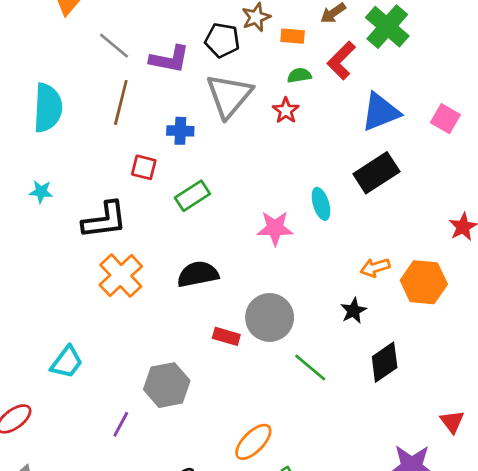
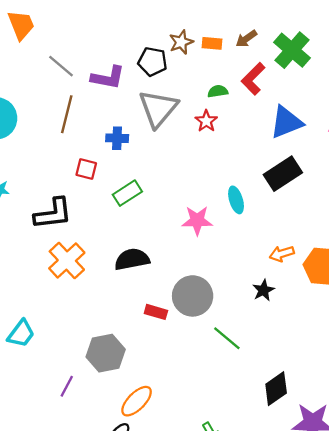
orange rectangle: (293, 36) -> (212, 43), moved
black diamond: (385, 362) -> (276, 389), moved
orange ellipse: (253, 442) -> (137, 401), moved

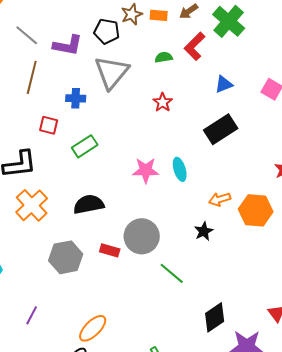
red star: (206, 121) -> (163, 102), moved
blue triangle: (286, 122) -> (224, 84), size x0.6
cyan ellipse: (236, 200) -> (180, 169), moved
gray hexagon: (106, 353) -> (66, 257), moved

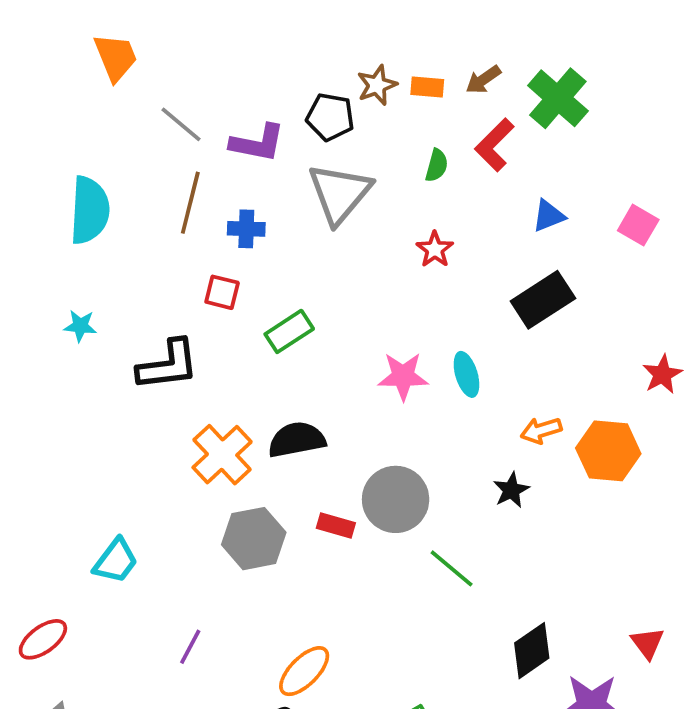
green semicircle: (164, 57) -> (437, 165), turned 114
blue cross: (76, 98) -> (246, 229), moved
orange cross: (32, 205) -> (222, 455), moved

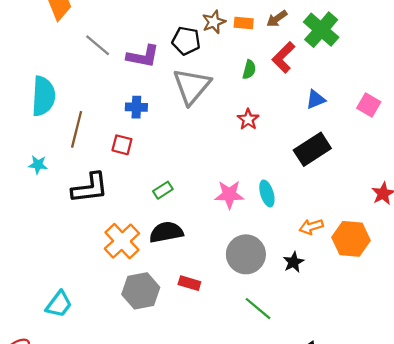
brown line: (190, 203) -> (77, 129), moved
green rectangle: (289, 331) -> (163, 190), moved, size x0.7
gray circle: (396, 499) -> (246, 254), moved

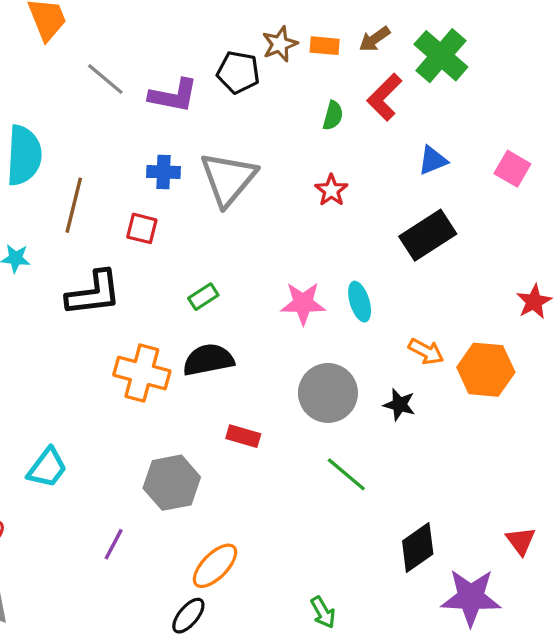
gray triangle: (192, 86) -> (228, 179), moved
orange arrow: (311, 227) -> (426, 351), turned -135
orange cross: (122, 241) -> (142, 373), turned -32
black star: (293, 262) -> (399, 405), turned -30
gray hexagon: (141, 291) -> (172, 483), moved

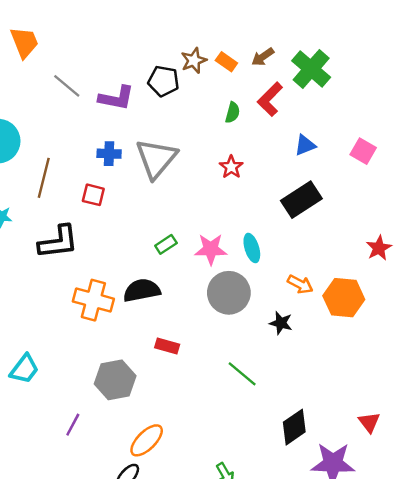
orange rectangle: (325, 46) -> (226, 62), turned 30
green rectangle: (203, 297) -> (166, 244), moved
gray circle: (328, 393) -> (229, 293), moved

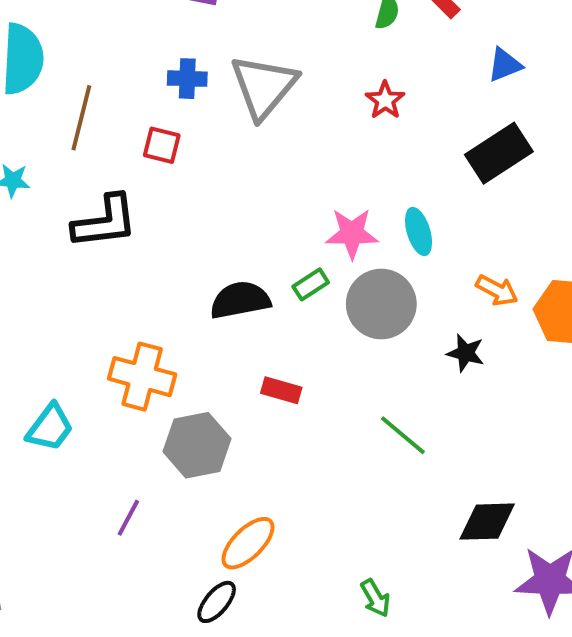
green rectangle: (166, 244) -> (311, 284), moved
orange cross: (93, 300) -> (142, 377), moved
black diamond: (294, 427) -> (487, 522), turned 33

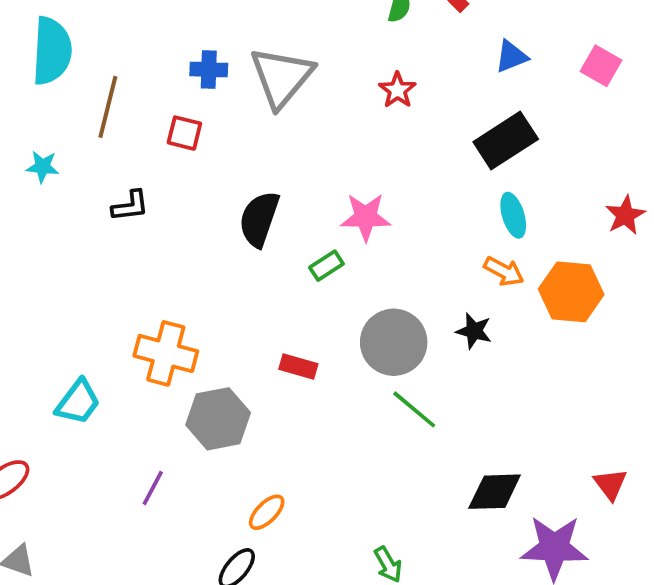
black L-shape: (105, 222) -> (130, 206), size x0.6
cyan ellipse: (419, 231) -> (513, 215), moved
black semicircle: (240, 300) -> (259, 219), moved, turned -60
gray circle: (381, 304) -> (394, 342), moved
orange ellipse: (248, 543) -> (267, 512), size x0.7

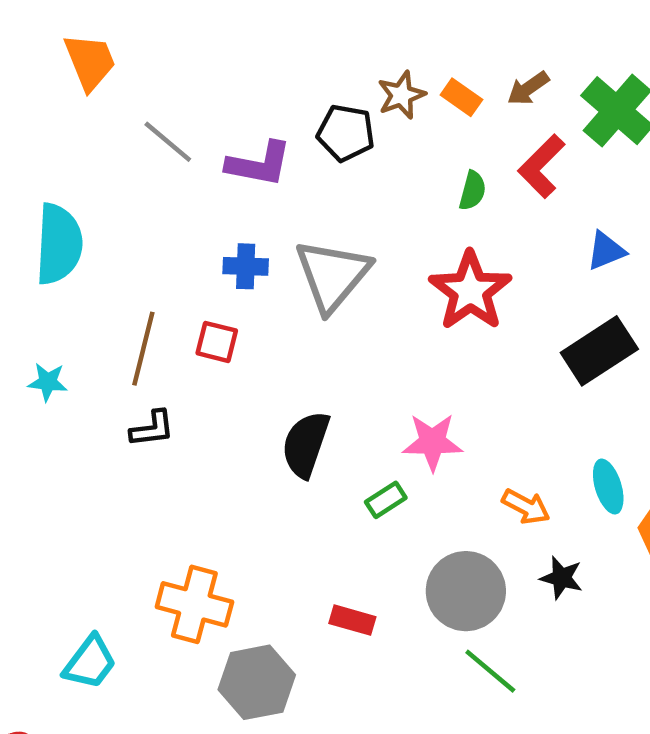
red star: (397, 90) -> (470, 291), size x1.8
brown line: (108, 107) -> (143, 349), moved
cyan ellipse: (513, 215) -> (608, 487), moved
orange arrow: (504, 271) -> (526, 507), moved

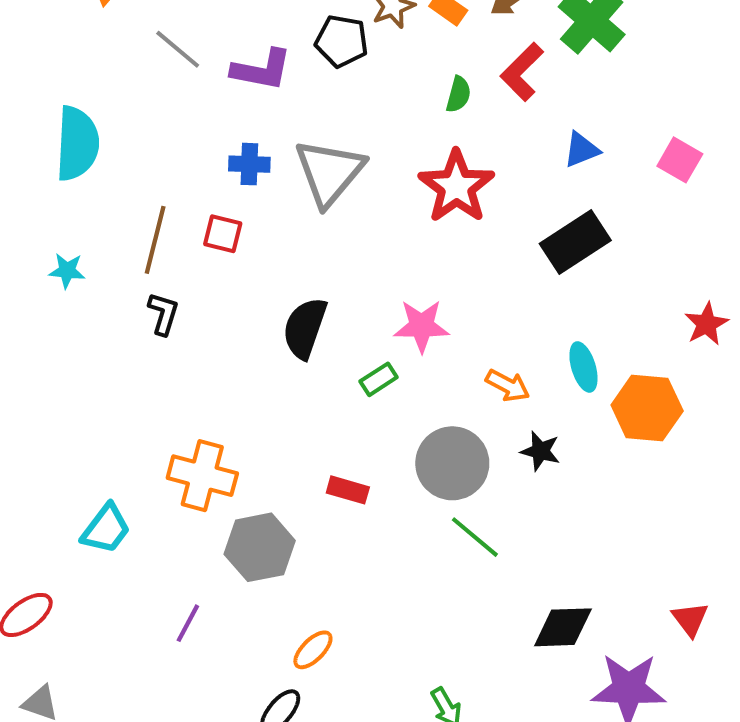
black L-shape: (152, 429) -> (163, 314), turned -66

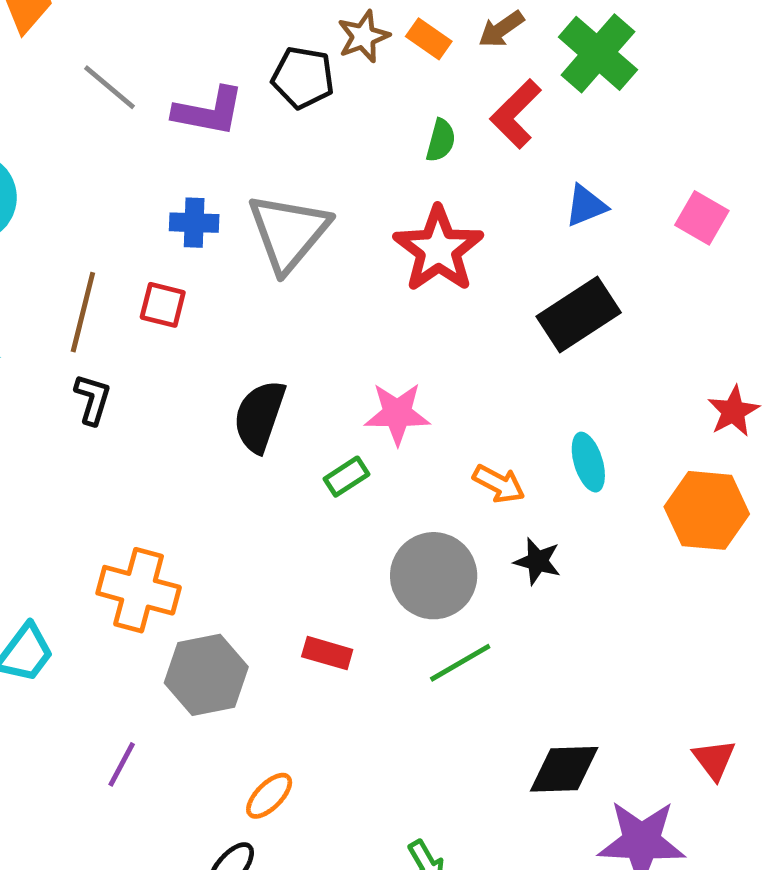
orange hexagon: (647, 408) -> (707, 510), moved
red rectangle: (348, 490) -> (327, 653), moved
green line: (475, 537) -> (460, 663), turned -70

